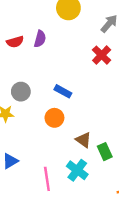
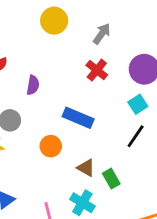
purple semicircle: (40, 39) -> (33, 85), moved
blue rectangle: (63, 91) -> (78, 118), moved, size x1.5

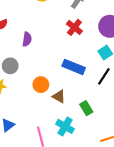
blue rectangle: (78, 118) -> (74, 67), moved
brown triangle: (86, 168) -> (59, 96), moved

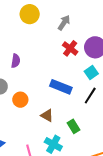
red cross: (74, 27) -> (70, 48), moved
orange circle: (41, 85) -> (20, 100), moved

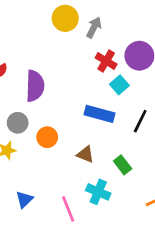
yellow circle: (30, 14) -> (65, 18), moved
purple semicircle: (16, 61) -> (35, 86), size x1.6
cyan square: (91, 73) -> (119, 85), moved

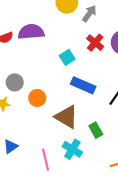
cyan square: (119, 85) -> (67, 57), moved
purple semicircle: (35, 86) -> (31, 32), moved, turned -105
brown triangle: (85, 154) -> (67, 117), size x1.6

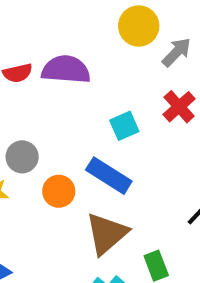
blue rectangle: (83, 85) -> (109, 176), moved
brown triangle: (67, 117) -> (107, 234), turned 40

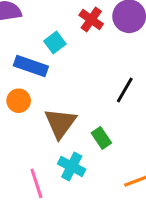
blue rectangle: (109, 176) -> (31, 66), moved

